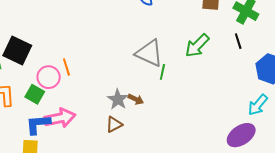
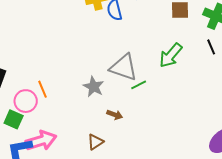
green line: (162, 72) -> (139, 85), turned 56
gray star: (118, 99) -> (94, 87), moved

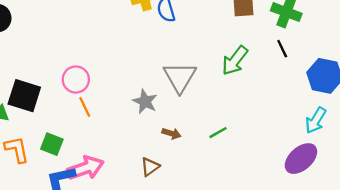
gray triangle: (124, 67) -> (180, 77), turned 44
green line: (139, 85) -> (218, 133), moved
pink circle: (26, 101) -> (76, 79), moved

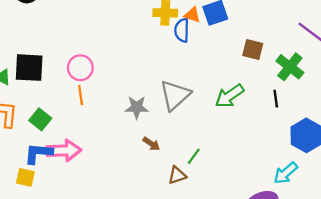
black square: (24, 96) -> (29, 68), turned -32
gray star: (145, 102) -> (137, 107), turned 30
green line: (218, 133) -> (194, 156), turned -42
brown triangle: (150, 167) -> (177, 175), moved

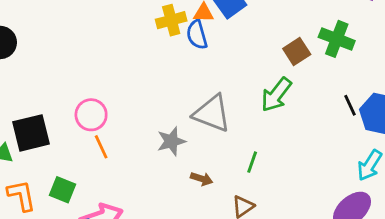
brown square: (253, 50) -> (297, 51), moved, turned -30
gray triangle: (175, 95) -> (212, 113), turned -40
black line: (276, 99) -> (350, 105), moved
green line: (194, 156) -> (252, 162), moved

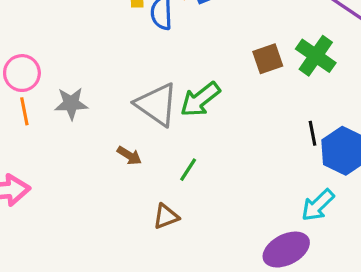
green arrow: (276, 95) -> (200, 99), moved
gray star: (171, 141) -> (71, 104), moved
brown arrow: (202, 179) -> (129, 156), moved

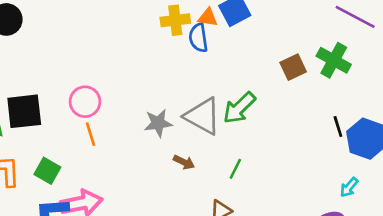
gray star: (71, 104) -> (158, 123), moved
cyan arrow: (318, 205) -> (349, 187), size x0.7

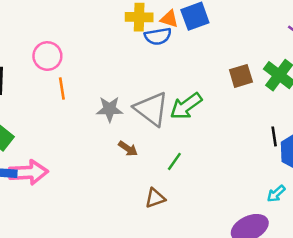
blue semicircle: (198, 38) -> (158, 36), turned -100
pink circle: (85, 102) -> (47, 56), moved
orange line: (91, 134) -> (62, 88), moved

